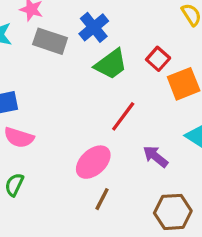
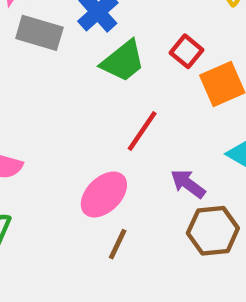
brown hexagon: (173, 212) -> (213, 231), moved

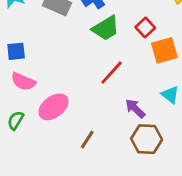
pink ellipse: (104, 194) -> (53, 107), moved

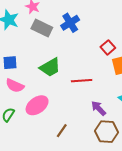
green trapezoid: (106, 28) -> (50, 67), moved
red line: (112, 73) -> (82, 81), turned 42

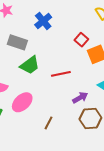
gray rectangle: (42, 28) -> (17, 42), moved
purple arrow: (99, 108) -> (80, 98), turned 112

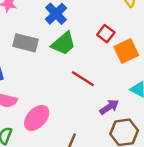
green trapezoid: (30, 65) -> (63, 43), moved
red line: (61, 74) -> (83, 79), turned 48

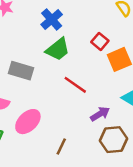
gray rectangle: (25, 43) -> (21, 71), moved

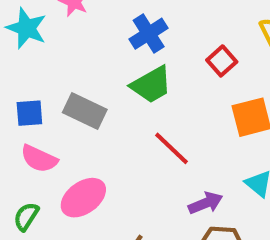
red square: (100, 41) -> (222, 61), moved

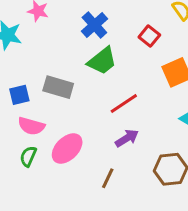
red line: (172, 148) -> (124, 104), turned -68
purple arrow: (206, 203) -> (127, 138), moved
green semicircle: (26, 217) -> (28, 156), moved

